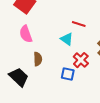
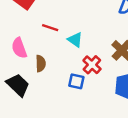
red line: (79, 24) -> (50, 28), moved
pink semicircle: (26, 34) -> (19, 48), moved

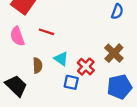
cyan triangle: (75, 40) -> (61, 59), moved
pink semicircle: (19, 48) -> (17, 36), moved

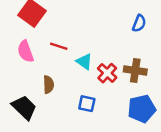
brown cross: (114, 53) -> (135, 71), turned -36
cyan triangle: (61, 59) -> (84, 62), moved
red cross: (86, 67) -> (107, 73), moved

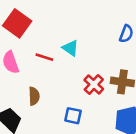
cyan triangle: (84, 62) -> (70, 48), moved

